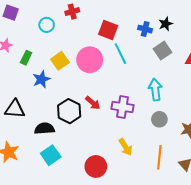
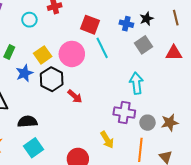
purple cross: (122, 107) -> (124, 112), moved
black hexagon: (69, 111) -> (52, 79), moved
gray circle: (159, 119) -> (148, 123), moved

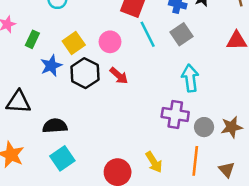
gray square: (143, 45) -> (181, 34), moved
pink circle: (72, 54) -> (110, 42), size x0.7
red arrow: (75, 96) -> (119, 76), moved
yellow arrow: (107, 140) -> (154, 162), moved

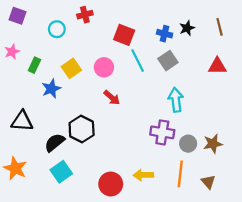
black hexagon: (85, 73) -> (82, 129), moved
black semicircle: (55, 126) -> (55, 142), turned -35
yellow arrow: (154, 162) -> (143, 175), turned 120

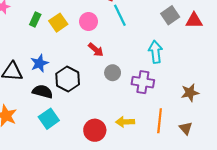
gray square: (168, 61) -> (170, 15), moved
green rectangle: (34, 65) -> (35, 19), moved
blue star: (51, 89) -> (39, 63), moved
black semicircle: (55, 142) -> (43, 92), turned 54
gray circle: (188, 144) -> (113, 73), moved

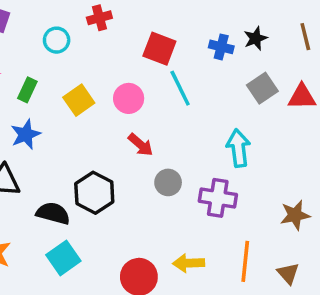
green rectangle: (35, 19) -> (27, 90), moved
blue star: (39, 63) -> (26, 134), moved

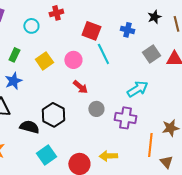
black star: (256, 38) -> (154, 17), moved
cyan arrow: (238, 148) -> (137, 89), turned 65
cyan square: (63, 258) -> (46, 155), moved
orange line: (245, 261) -> (150, 145), moved

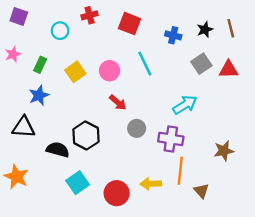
black star: (154, 17) -> (205, 29), moved
red square: (91, 31) -> (130, 24), moved
orange line: (150, 145) -> (180, 171), moved
brown triangle: (166, 162) -> (201, 191), moved

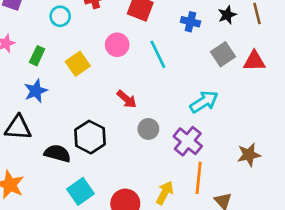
pink circle: (110, 71) -> (117, 45), moved
purple cross: (171, 139) -> (188, 141), turned 30
yellow arrow: (151, 184) -> (165, 193), turned 120

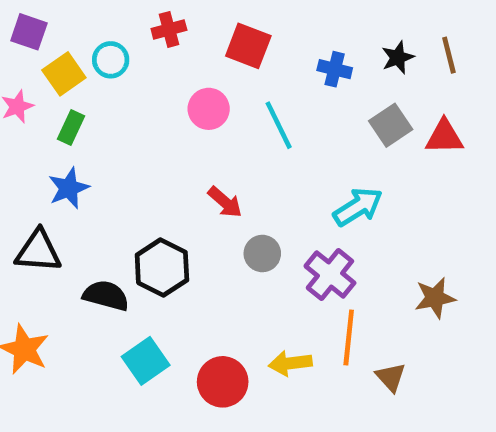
yellow square: (78, 64) -> (64, 74), moved
yellow arrow: (165, 193) -> (290, 363), turned -125

